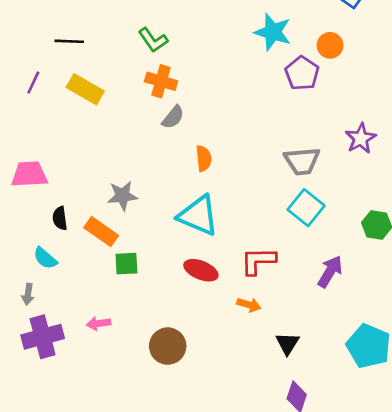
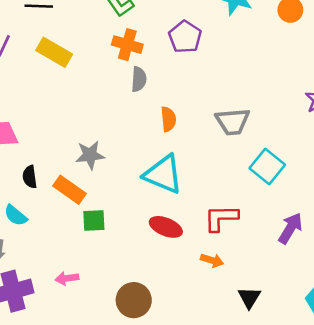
purple pentagon: (302, 73) -> (185, 37), moved
gray semicircle: (173, 117) -> (139, 79), turned -35
gray trapezoid: (302, 161) -> (233, 122), moved

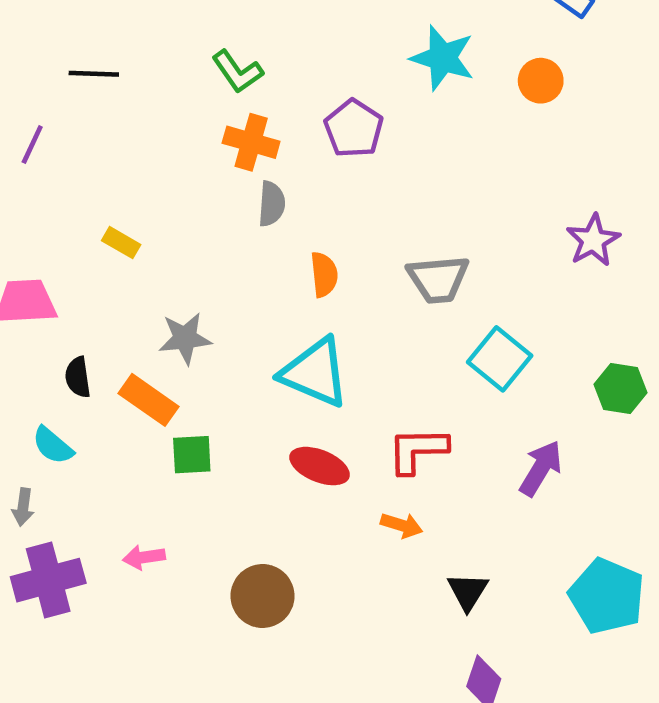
yellow rectangle: (54, 52) -> (121, 243), moved, size x0.6

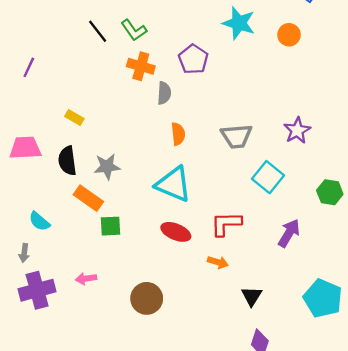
black line: (94, 74) -> (98, 31), moved, turned 50
gray semicircle: (272, 204) -> (164, 93), moved
purple star: (593, 240) -> (297, 130), moved
black semicircle: (78, 377) -> (67, 161), moved, size x1.4

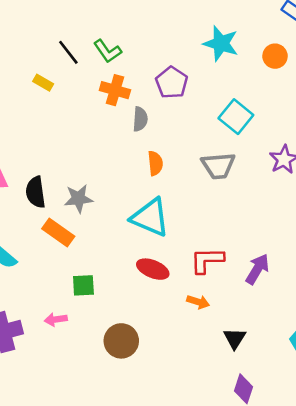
yellow rectangle: (74, 118) -> (43, 83), moved
cyan square: (268, 177) -> (236, 117), moved
green square: (111, 226) -> (83, 285), moved
purple arrow: (289, 233) -> (257, 269), moved

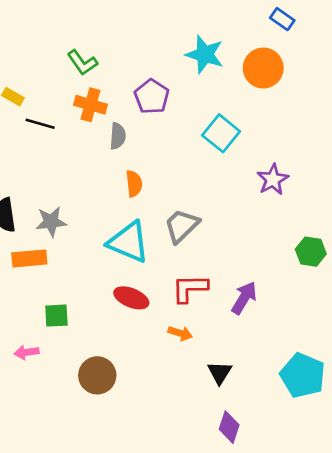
black line: (68, 52) -> (40, 124), moved, turned -36
orange circle: (275, 56) -> (263, 68), size x1.5
gray trapezoid: (218, 166) -> (182, 226), moved, turned 141
orange rectangle: (58, 233) -> (29, 258), turned -40

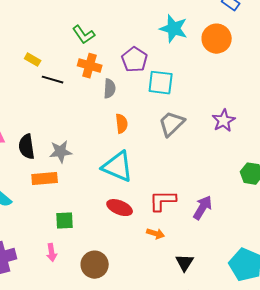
cyan square: (221, 133) -> (161, 83), moved, turned -32
gray trapezoid: (182, 226) -> (172, 124), moved
pink arrow: (27, 352) -> (52, 253), moved, turned -90

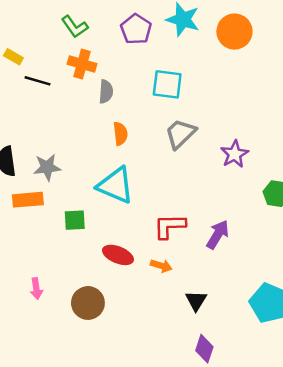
purple pentagon: (135, 60) -> (136, 29), moved
purple star: (224, 121) -> (234, 154), moved
red ellipse: (120, 208) -> (118, 255), moved
green square: (65, 221) -> (75, 220), moved

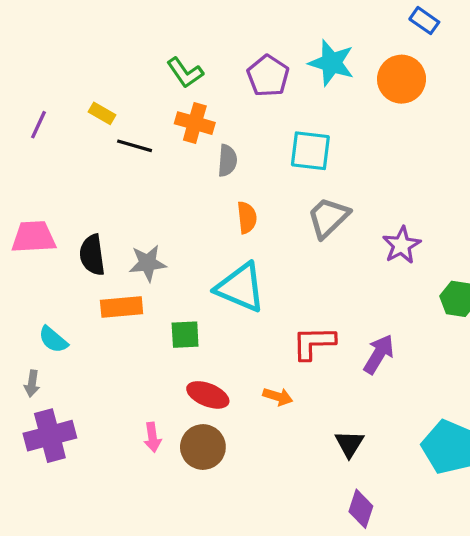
red ellipse: (118, 255) -> (208, 395), moved
orange arrow: (161, 266) -> (278, 397), moved
pink arrow: (36, 289) -> (152, 437), moved

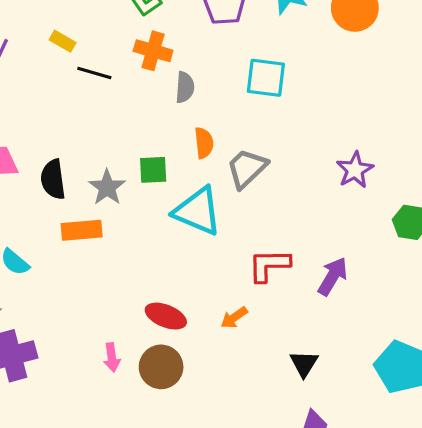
gray trapezoid: (328, 217) -> (247, 168), moved
gray star: (148, 263) -> (107, 187), turned -30
green square: (185, 335) -> (153, 170), moved
orange arrow: (278, 397) -> (234, 318), turned 128

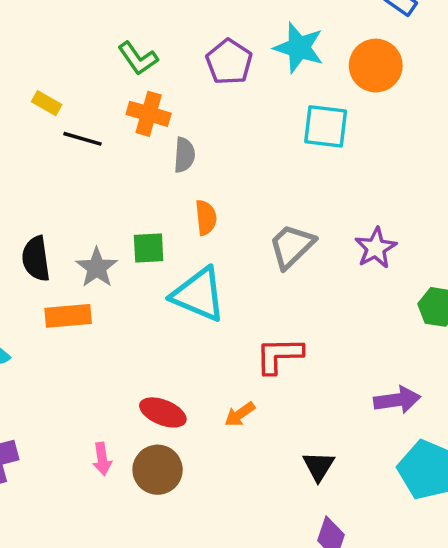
cyan square: (266, 78) -> (326, 126), moved
gray trapezoid: (247, 168) -> (292, 246), moved
purple arrow: (333, 276) -> (397, 400), moved, turned 51

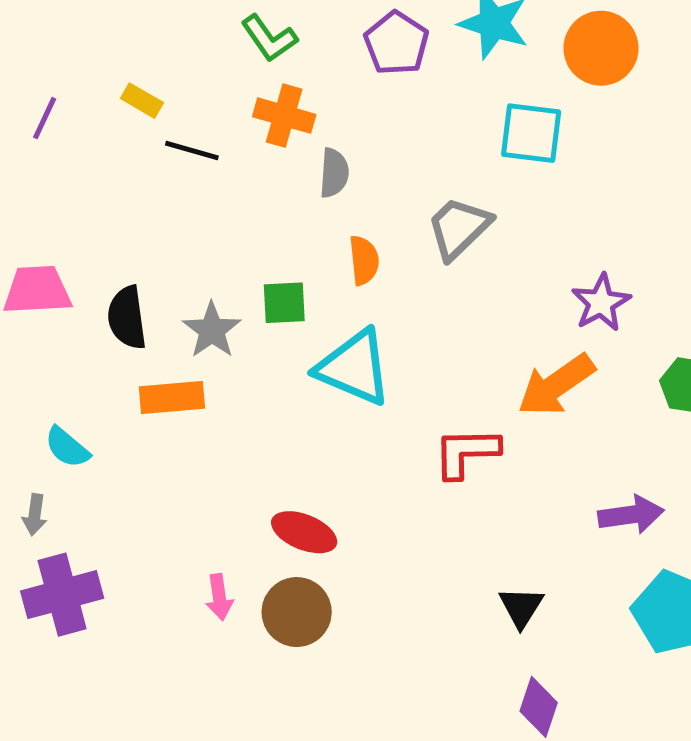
gray trapezoid: (292, 246) -> (459, 228), moved
orange arrow: (240, 414) -> (556, 385), moved, size x1.8

